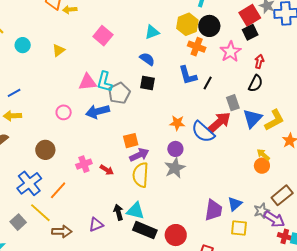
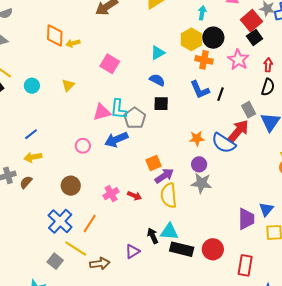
gray star: (175, 168) -> (201, 183), turned -30

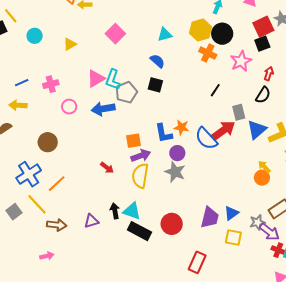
blue L-shape: (200, 90) -> (164, 133), moved
pink triangle: (102, 112) -> (96, 79), turned -30
pink cross: (111, 194) -> (51, 84), moved
red circle: (213, 249) -> (172, 224), moved

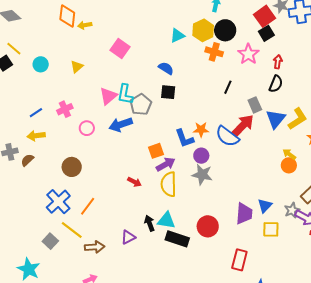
cyan triangle: (165, 35) -> (177, 36), moved

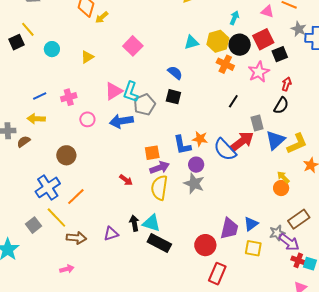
red square: (265, 16) -> (263, 39), moved
yellow arrow: (85, 25) -> (102, 17), turned -40
red circle: (208, 226) -> (205, 245), moved

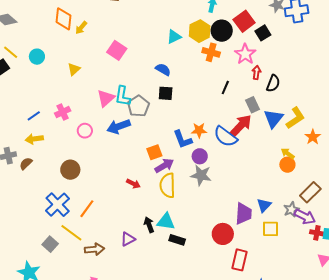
cyan circle: (52, 49) -> (37, 57), moved
red arrow: (287, 84) -> (256, 72), moved
black rectangle: (159, 243) -> (177, 240), size x0.7

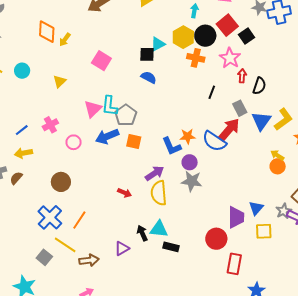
black square: (166, 93) -> (147, 54), moved
orange square: (154, 152) -> (134, 141), moved, turned 35

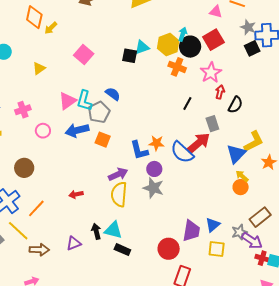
cyan arrow: (194, 11) -> (183, 34), moved
black square: (247, 36) -> (252, 48), moved
blue semicircle: (149, 77) -> (113, 94), moved
blue triangle: (261, 121) -> (236, 154), moved
red arrow: (125, 193) -> (76, 194), moved, turned 136

